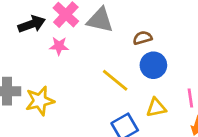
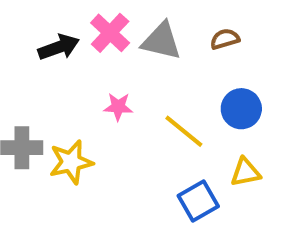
brown semicircle: (142, 38) -> (225, 39), moved
pink star: (59, 46) -> (118, 107), moved

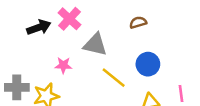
gray triangle: (161, 41) -> (95, 45), moved
pink star: (118, 107) -> (63, 65), moved

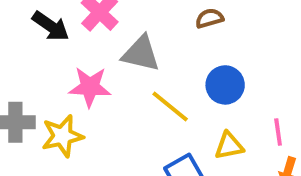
black arrow: (39, 27) -> (51, 26), turned 55
pink star: (63, 65) -> (90, 87), size x1.5

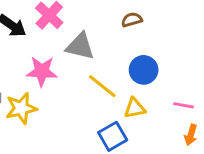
pink line: (278, 132) -> (183, 105), turned -72
yellow triangle: (229, 146) -> (135, 108), moved

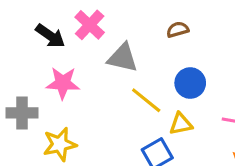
pink star: (42, 71) -> (63, 83), moved
yellow star: (21, 108) -> (60, 144), moved

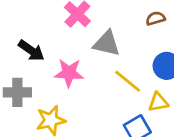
black arrow: (50, 36) -> (31, 50), moved
pink star: (63, 83) -> (69, 73), moved

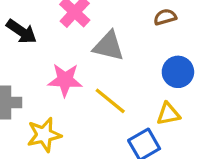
black arrow: (31, 50) -> (21, 32), moved
yellow line: (128, 81) -> (110, 101), moved

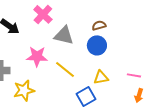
brown semicircle: (165, 17) -> (99, 25), moved
blue circle: (178, 72) -> (97, 45), moved

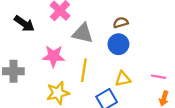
yellow line: (65, 69) -> (84, 70), turned 60
yellow star: (24, 90) -> (58, 93), moved

